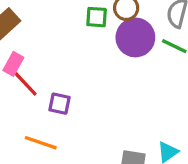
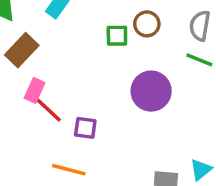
purple circle: (135, 37) -> (151, 91), moved

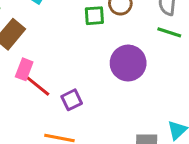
purple square: (85, 128) -> (72, 100), turned -30

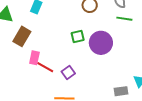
green square: (94, 16) -> (78, 36), moved

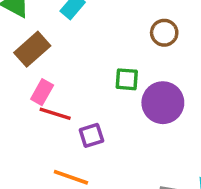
red line: (45, 67) -> (55, 114), turned -30

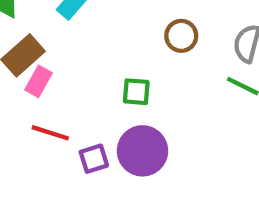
pink rectangle: (42, 92) -> (39, 81), moved
purple circle: (163, 103) -> (142, 151), moved

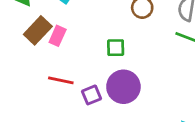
pink rectangle: (39, 81) -> (58, 36), moved

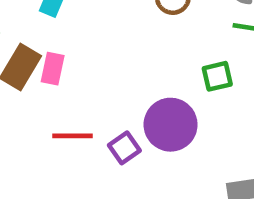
green square: (116, 48) -> (217, 76), moved

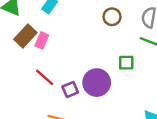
red line: (72, 136) -> (45, 77), turned 30

